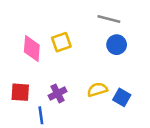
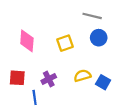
yellow square: (61, 42) -> (65, 43), moved

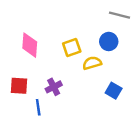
gray line: (92, 16) -> (119, 15), moved
yellow semicircle: (82, 76) -> (92, 63), moved

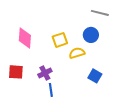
blue line: (38, 107) -> (51, 90), moved

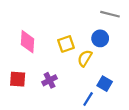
yellow semicircle: (77, 53) -> (85, 58), turned -42
blue line: (51, 90) -> (88, 99), moved, turned 40

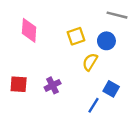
pink diamond: (27, 42) -> (29, 30), moved
yellow square: (66, 44) -> (76, 36), moved

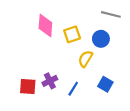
pink diamond: (29, 30) -> (45, 26), moved
red square: (19, 84) -> (28, 86), moved
blue line: (94, 105) -> (73, 89), moved

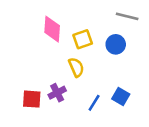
yellow semicircle: (85, 59) -> (76, 67), moved, turned 126
blue line: (73, 89) -> (94, 103), moved

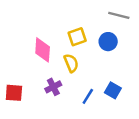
pink diamond: (52, 29) -> (43, 50), moved
red square: (32, 99) -> (14, 93), moved

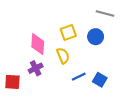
purple cross: (53, 87) -> (36, 68), moved
blue line: (88, 96) -> (79, 77), moved, turned 32

